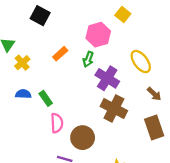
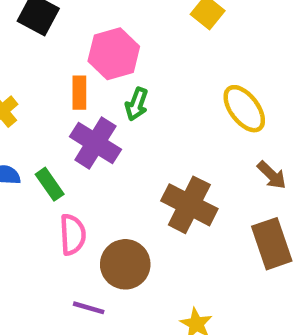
pink hexagon: (98, 35) -> (114, 54), moved
orange rectangle: (60, 54) -> (79, 93), turned -48
purple cross: (107, 78) -> (95, 143), moved

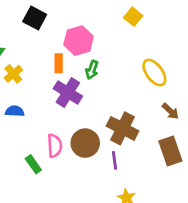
green rectangle: (50, 184) -> (33, 164), moved
brown circle: (125, 264) -> (85, 143), moved
purple line: (89, 308) -> (114, 160), moved, turned 66

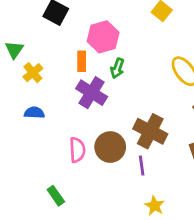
green rectangle: (33, 164) -> (56, 196), moved

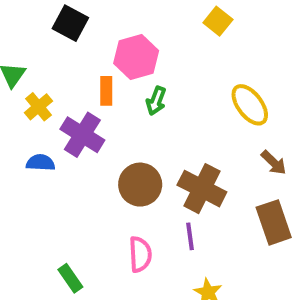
purple cross: (92, 93) -> (82, 135), moved
brown circle: (110, 147) -> (140, 185), moved
pink semicircle: (77, 150) -> (140, 254), moved

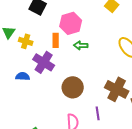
green arrow: (156, 101) -> (81, 45), turned 72
yellow cross: (39, 107) -> (26, 41), moved, turned -32
brown cross: (202, 189) -> (117, 89), moved

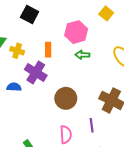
pink hexagon: (71, 23) -> (76, 32), moved
green arrow: (81, 45) -> (82, 55), moved

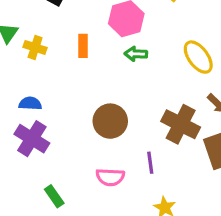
purple cross: (36, 72) -> (32, 139), moved
pink semicircle: (66, 135) -> (110, 177), turned 96

